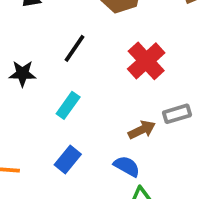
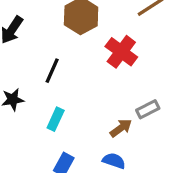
red cross: (146, 61) -> (121, 52), moved

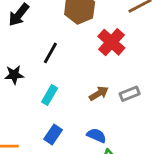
brown arrow: (121, 128) -> (99, 93), moved

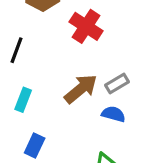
brown arrow: (99, 93) -> (81, 89), size x1.5
blue semicircle: (97, 135) -> (113, 114), moved

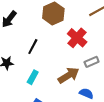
gray rectangle: (117, 84) -> (92, 62), moved

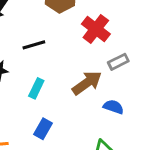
black line: (33, 47) -> (34, 45), turned 49

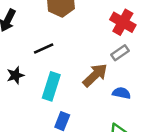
red cross: (96, 29) -> (123, 22), moved
cyan rectangle: (36, 88) -> (51, 86), size x1.5

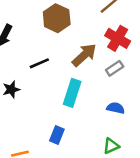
brown arrow: (95, 75) -> (84, 55), moved
cyan rectangle: (51, 86) -> (72, 93), moved

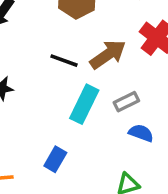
black line: (39, 63) -> (64, 61), moved, turned 36
gray rectangle: (115, 68) -> (126, 102), moved

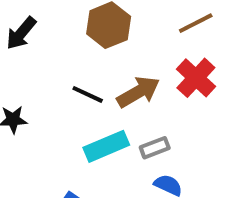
cyan rectangle: (84, 104) -> (106, 146), turned 36

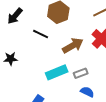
black line: (88, 94) -> (41, 34), moved

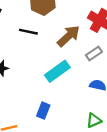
gray rectangle: (81, 73) -> (94, 54), moved

